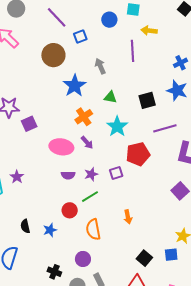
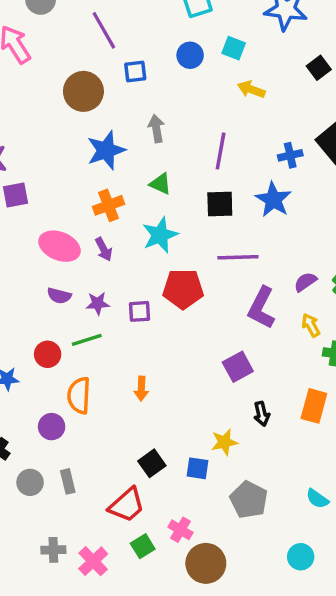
purple line: (133, 51) -> (221, 151), moved
purple circle: (83, 259) -> (52, 427), moved

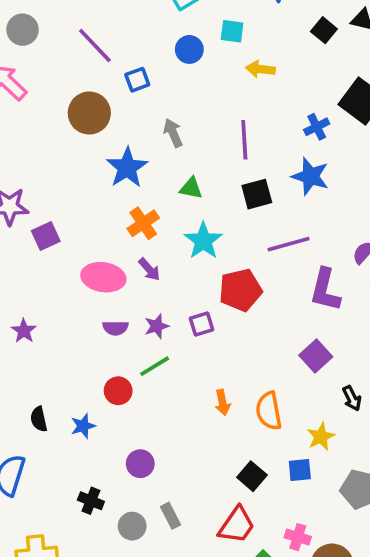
orange semicircle: (79, 395) -> (269, 411), moved

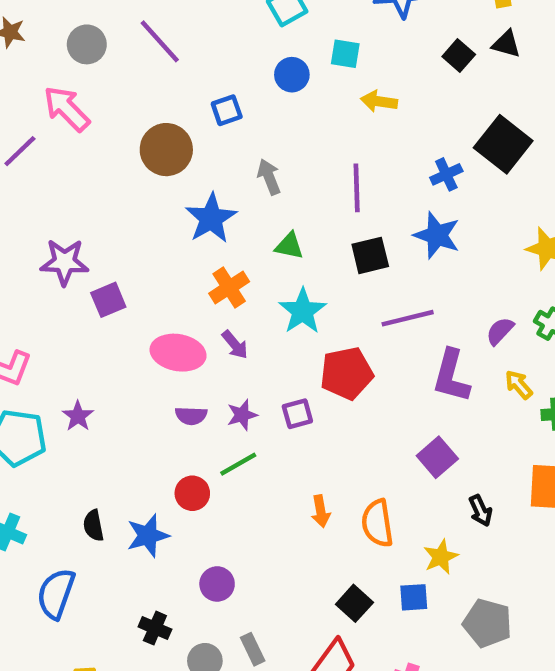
purple line: (95, 45) -> (160, 41), moved
blue star: (83, 426) -> (148, 536), size x1.4

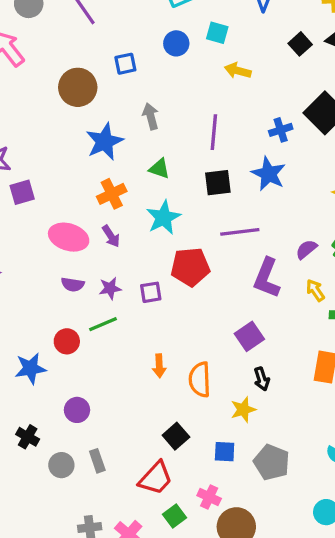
black arrow: (480, 511) -> (262, 379), moved
blue square: (414, 597) -> (225, 452), moved

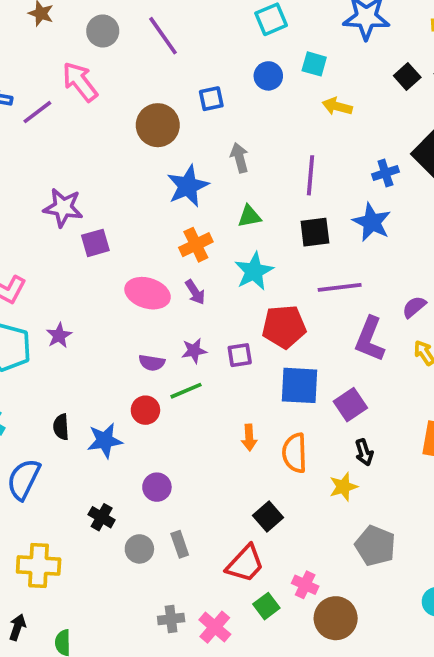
green triangle: (159, 169) -> (249, 216), turned -30
purple semicircle: (73, 284) -> (152, 363), moved
blue square: (225, 452) -> (299, 385), moved, size x1.6

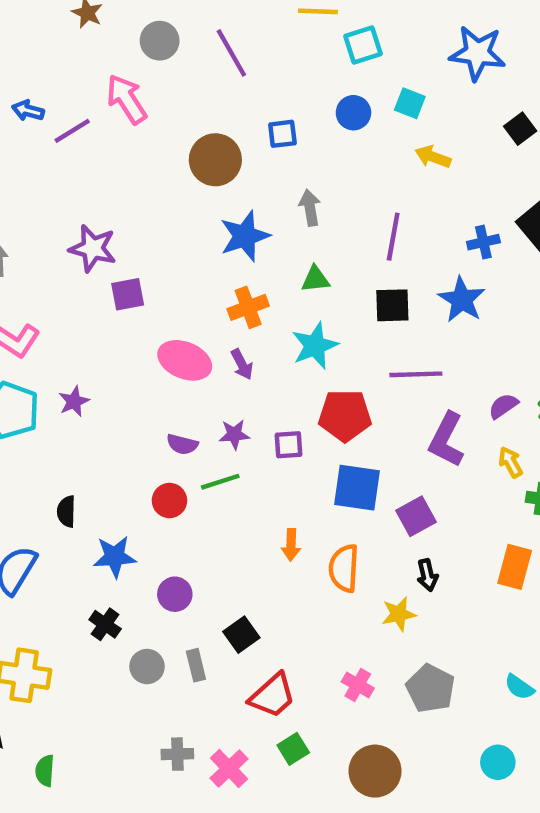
blue star: (105, 441) -> (115, 557), moved
black square: (268, 516) -> (241, 635), moved
pink cross: (305, 585) -> (358, 685), moved

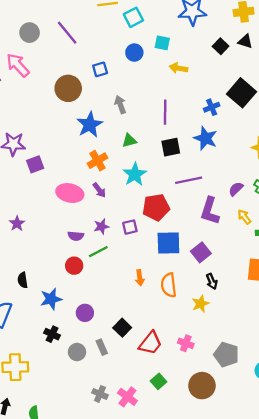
gray pentagon: (431, 688) -> (226, 355), moved
red trapezoid: (272, 696) -> (150, 343), moved
gray cross: (177, 754) -> (100, 394), turned 35

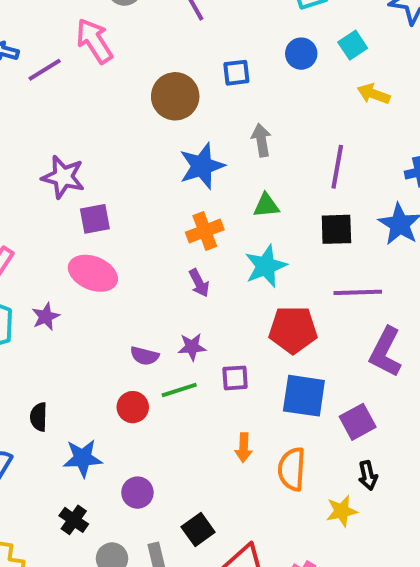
cyan square: (162, 43) -> (353, 45), turned 35
pink ellipse: (70, 193) -> (93, 273), moved
purple square: (130, 227) -> (235, 378), moved

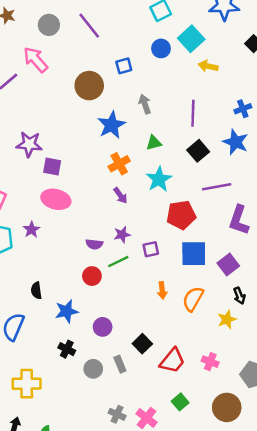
cyan square: (353, 45) -> (191, 39), size x1.5
purple square: (95, 219) -> (52, 166), turned 30
black square: (336, 229) -> (198, 151), turned -30
orange semicircle: (292, 469) -> (193, 299), turned 35

